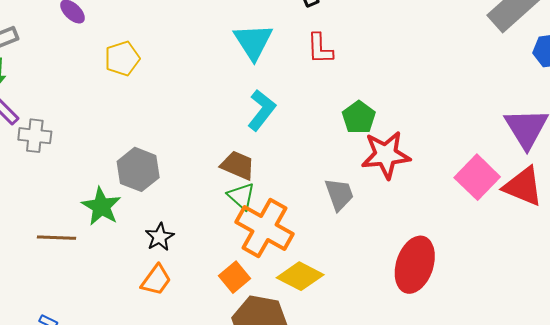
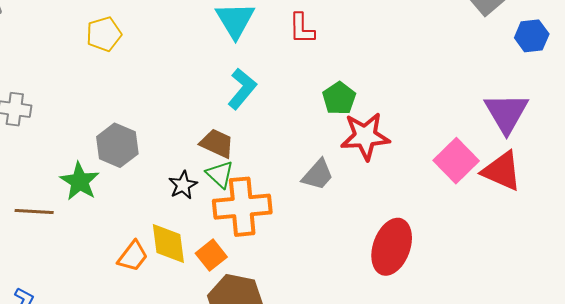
gray trapezoid: (339, 194) -> (318, 175), turned 60
orange cross: (264, 228) -> (242, 207), turned -36
black star: (160, 237) -> (183, 185), moved
yellow diamond: (300, 276) -> (168, 243), moved, turned 54

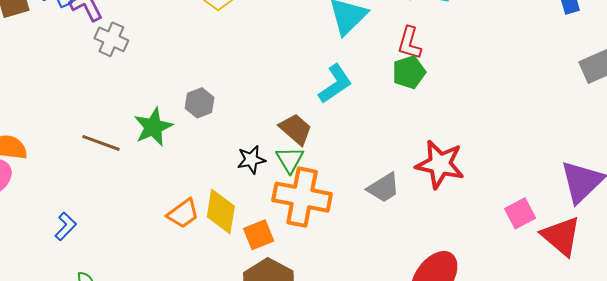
green pentagon: (339, 98) -> (409, 72), moved
gray hexagon: (117, 145) -> (200, 103), size x0.7
pink square: (456, 161) -> (520, 213), size x0.7

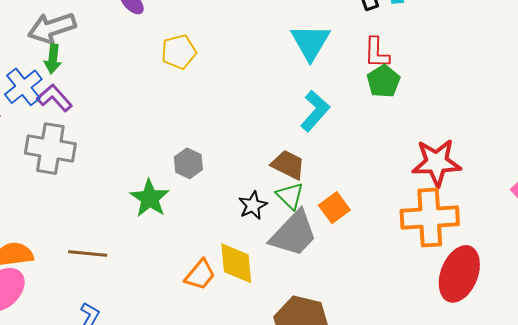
gray cross: (111, 39) -> (50, 149), moved, size x1.5
brown line: (101, 143) -> (88, 253), moved
gray trapezoid: (384, 188) -> (294, 234), moved, size x1.5
orange cross: (302, 197) -> (430, 217), moved
orange square: (259, 235) -> (334, 208), moved

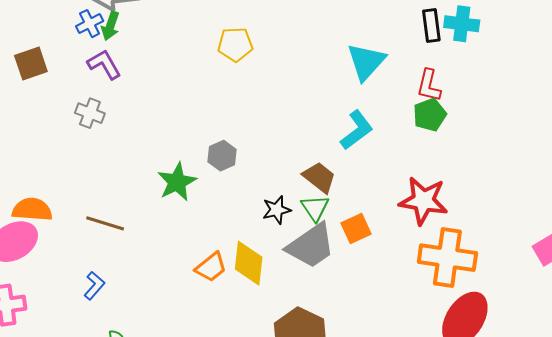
blue cross: (23, 87) -> (90, 24), moved, size x0.7
gray cross: (50, 149) -> (90, 113), size x0.6
red star: (437, 163) -> (423, 201), moved

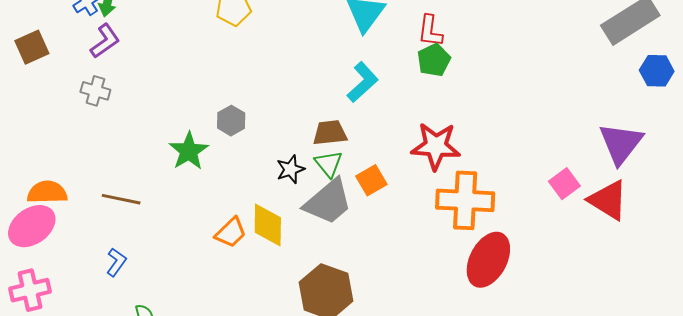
purple L-shape: (104, 64) -> (105, 41), turned 90
brown trapezoid: (319, 177) -> (330, 133), turned -39

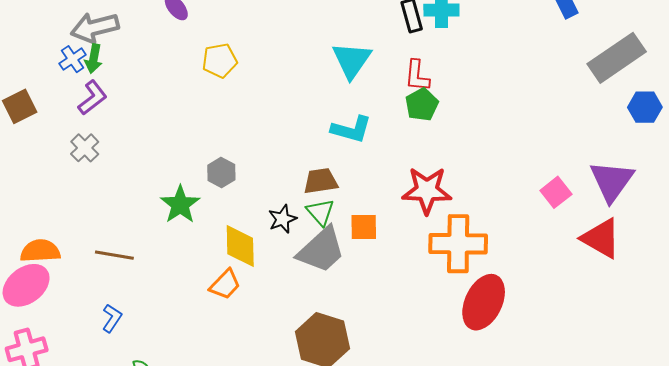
cyan L-shape: (363, 82) -> (351, 129), turned 60
gray cross: (95, 91) -> (85, 148), turned 32
orange square: (371, 180) -> (364, 227), turned 32
pink square: (564, 184) -> (556, 192), moved
yellow diamond: (268, 225) -> (240, 246), moved

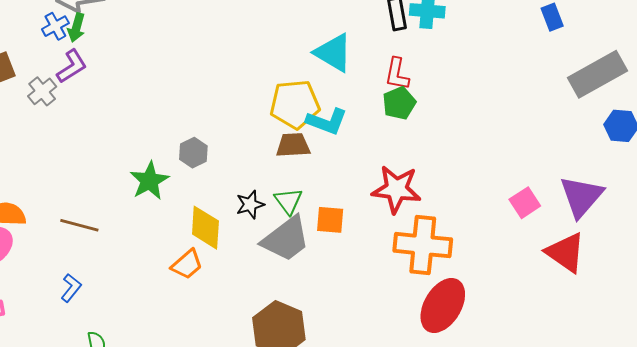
cyan triangle: (352, 60) -> (333, 53), turned -39
yellow pentagon: (220, 61) -> (295, 104), moved, size x1.4
gray cross: (85, 148) -> (42, 91), moved
brown trapezoid: (321, 181) -> (293, 145), moved

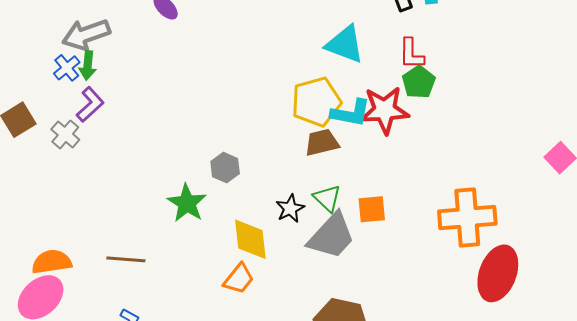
red star: (396, 189) -> (385, 110), moved

